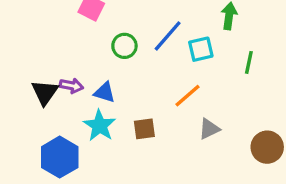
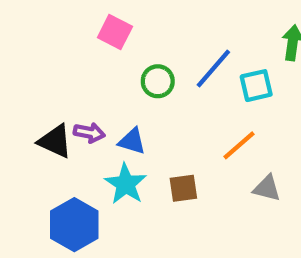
black triangle: (45, 92) -> (55, 141), turned -40
gray triangle: (209, 129) -> (267, 188), turned 40

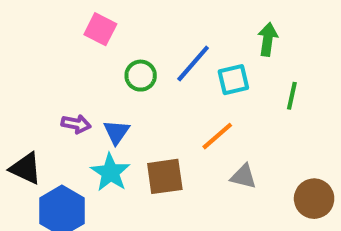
black triangle: (55, 141) -> (26, 168), moved
blue triangle: (132, 141) -> (116, 132), turned 48
brown square: (183, 188) -> (165, 176), size x1.4

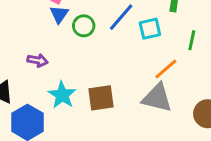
blue triangle: (116, 132) -> (59, 14), moved
orange line: (217, 136) -> (166, 69), moved
gray triangle: (243, 176) -> (157, 98), size x1.6

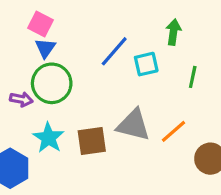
green circle: (84, 26) -> (52, 83), moved, size x1.6
orange line: (166, 69) -> (173, 131), moved
gray triangle: (157, 98) -> (133, 125), moved

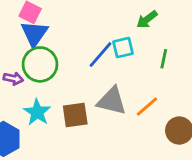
green arrow: (173, 32) -> (147, 19), turned -135
blue triangle: (45, 48) -> (34, 33), size x1.5
blue line: (114, 51) -> (100, 55), moved

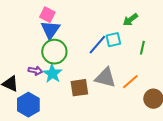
purple arrow: (13, 78) -> (35, 71), moved
cyan star: (37, 112) -> (52, 74), moved

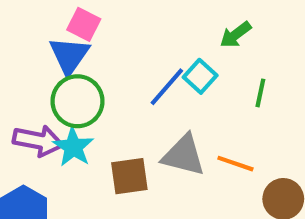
pink square: (47, 15) -> (84, 24), moved
cyan square: (113, 40) -> (200, 76), turned -35
purple arrow: (35, 71) -> (38, 141), size x1.6
orange line: (130, 82) -> (235, 164), turned 60

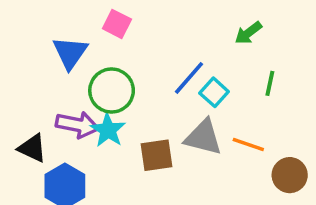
blue triangle: (69, 56) -> (70, 53), moved
cyan square: (200, 76) -> (214, 92), moved

